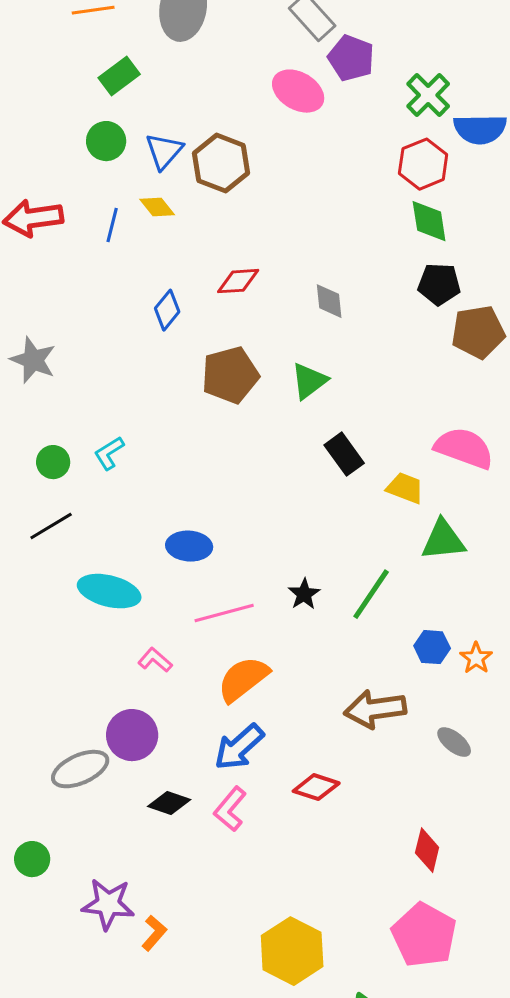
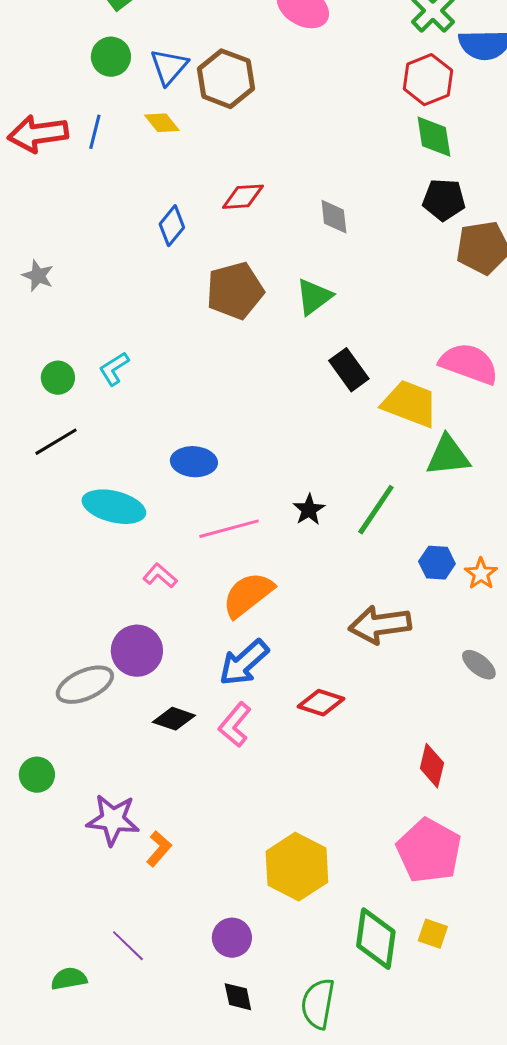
blue line: (112, 225) -> (95, 132), moved
gray star: (33, 360) -> (38, 276), size x0.7
yellow trapezoid: (405, 488) -> (410, 404), size x1.5
gray ellipse: (454, 742) -> (479, 665), moved

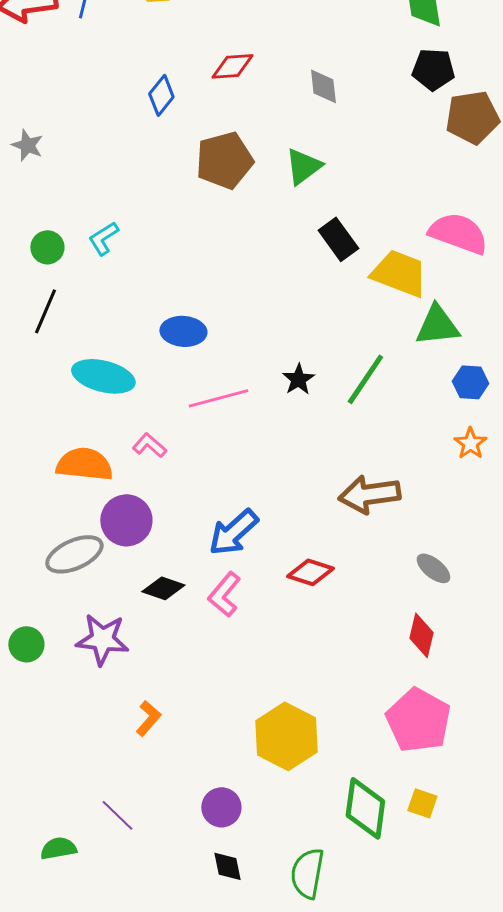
black line: (56, 442) -> (45, 311), turned -36
blue hexagon: (437, 563) -> (470, 382), moved
orange semicircle: (248, 595) -> (84, 464), moved, turned 44
gray ellipse: (479, 665) -> (433, 568), moved
purple star: (113, 820) -> (102, 639), moved

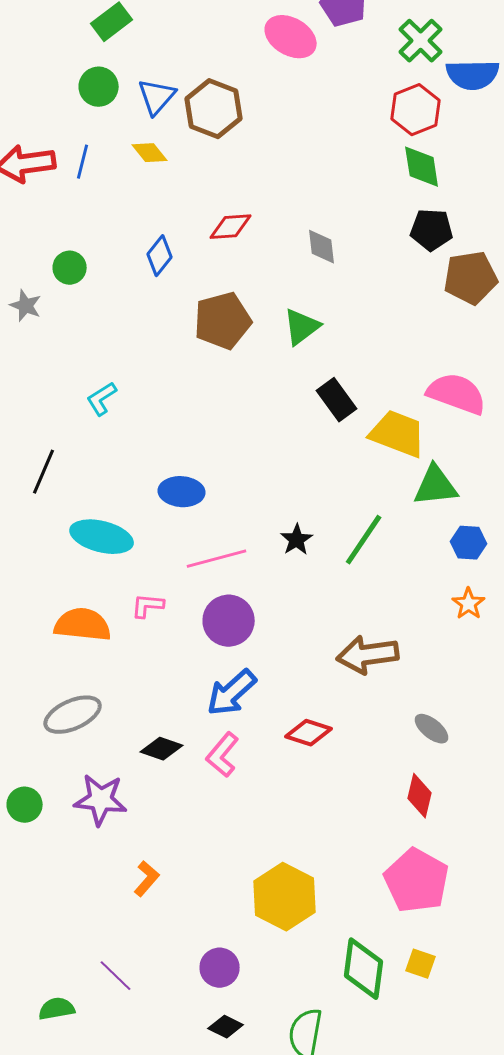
green circle: (47, 247) -> (70, 268), moved
pink L-shape: (149, 445) -> (148, 606), turned -36
purple circle: (126, 520) -> (229, 621), moved
black diamond: (227, 866) -> (226, 1027), turned -52

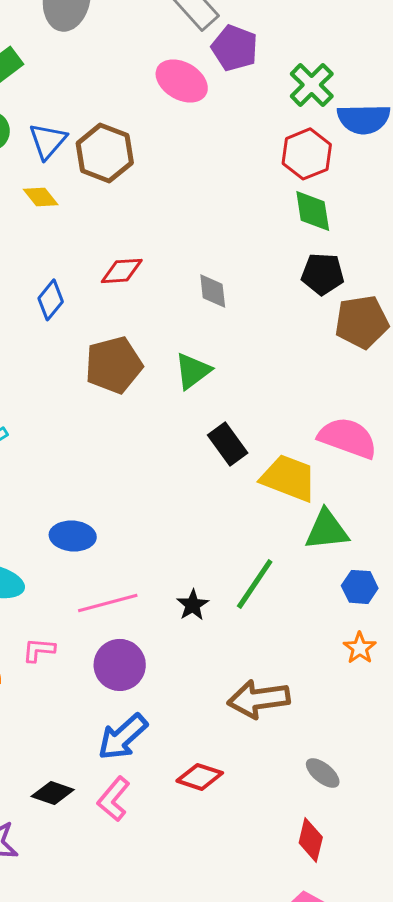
black star: (297, 540) -> (193, 605), moved

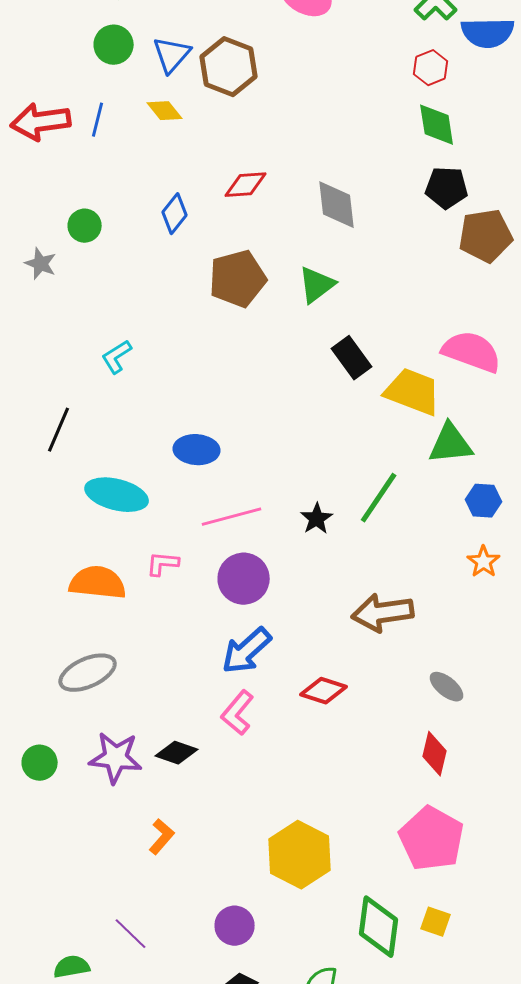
red hexagon: (307, 154) -> (431, 68), size x0.7
gray diamond: (213, 291) -> (337, 205), size x1.4
black diamond: (53, 793) -> (177, 753), moved

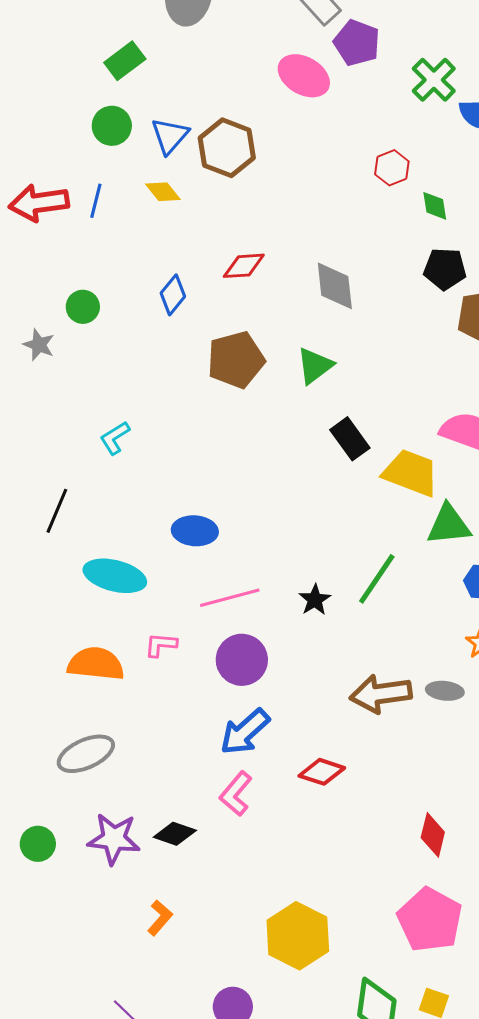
red hexagon: (431, 68) -> (392, 168), moved
green diamond: (437, 125) -> (435, 206), size x0.7
gray ellipse: (447, 687) -> (445, 691), moved, turned -33

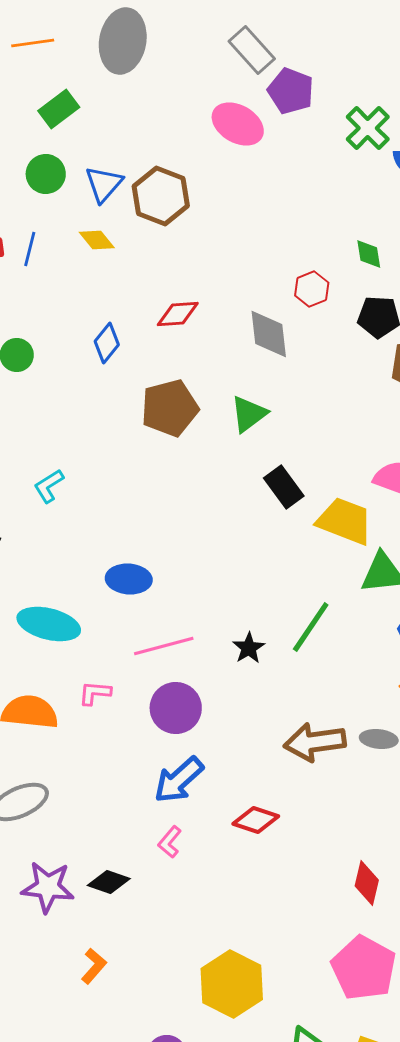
red hexagon: (392, 168) -> (312, 289), moved
pink L-shape: (236, 794) -> (170, 842), size x0.7

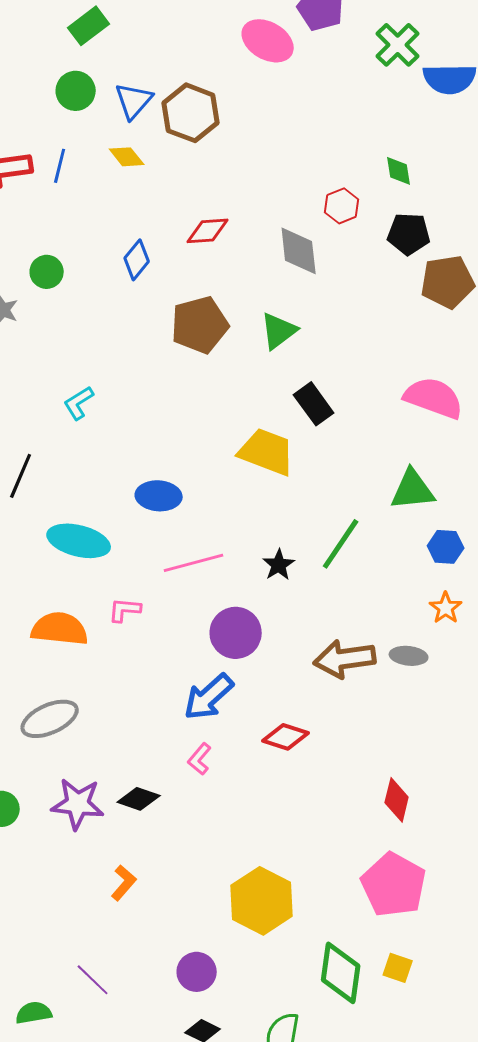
yellow trapezoid: (345, 521) -> (267, 452), moved
purple circle: (176, 708) -> (236, 633), moved

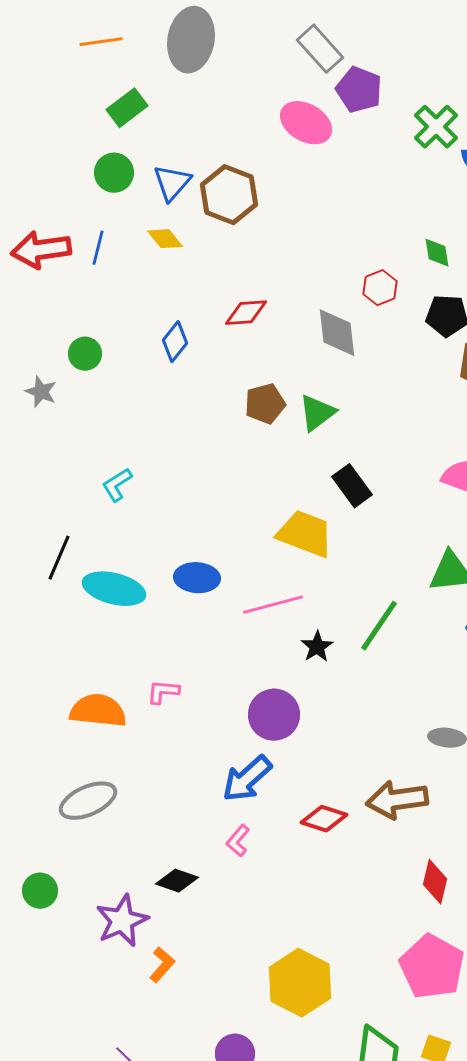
brown pentagon: (200, 325) -> (265, 404), moved, size x0.7
cyan ellipse: (79, 541) -> (114, 589), moved
pink line: (194, 563) -> (273, 605), moved
brown arrow: (345, 659) -> (397, 800), moved
purple star: (78, 804) -> (122, 921), moved, turned -30

